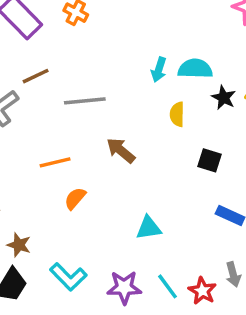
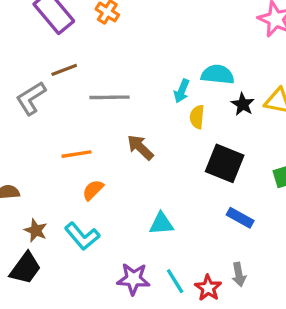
cyan arrow: (159, 70) -> (182, 91), moved
black square: (210, 160) -> (225, 163), size x1.6
cyan L-shape: (68, 277) -> (82, 236), moved

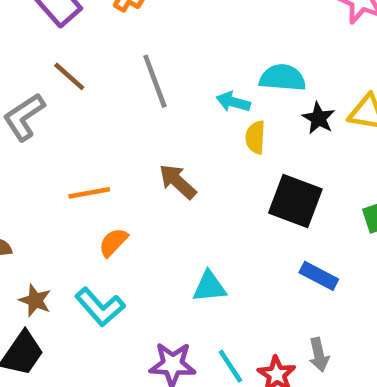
brown line: (64, 70) -> (69, 76), turned 64
cyan arrow: (182, 91) -> (233, 102), turned 85
gray line: (109, 97) -> (155, 81), moved, turned 72

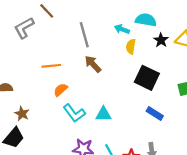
gray line: (155, 81) -> (84, 35), moved
cyan L-shape: (100, 307) -> (74, 113), moved

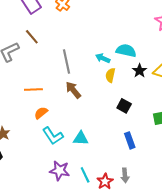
black square: (147, 78) -> (124, 106), size x0.6
blue rectangle: (155, 114) -> (130, 140), turned 35

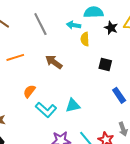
gray line: (66, 62) -> (40, 24), moved
orange line: (33, 90) -> (15, 57), moved

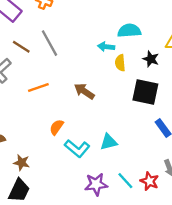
gray line: (40, 24) -> (49, 43), moved
black star: (111, 28) -> (151, 59), moved
black square: (105, 64) -> (145, 92), size x1.6

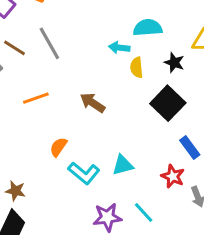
black square: (145, 92) -> (168, 103), turned 32
red star: (149, 181) -> (173, 176), moved

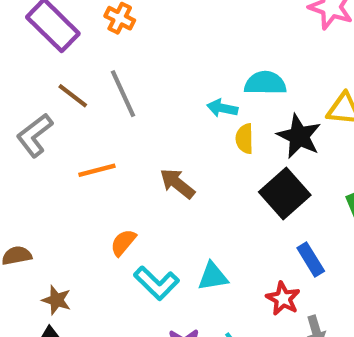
black star: (174, 63) -> (299, 136), size x1.5

